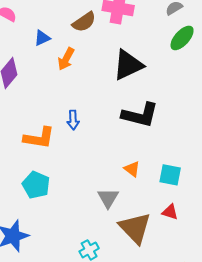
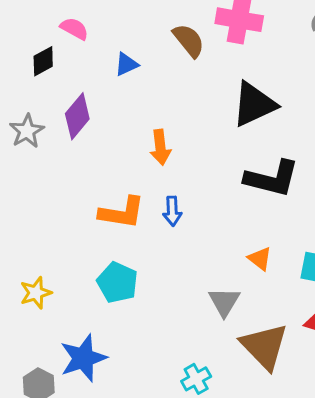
brown semicircle: (84, 22) -> (189, 40), turned -95
orange arrow: (66, 59) -> (160, 147), moved, turned -35
blue arrow: (73, 120) -> (172, 211), moved

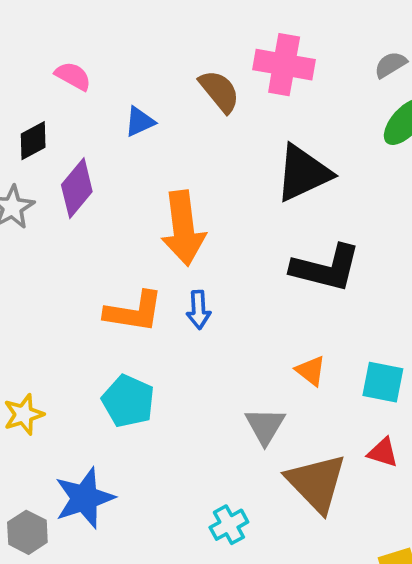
black diamond: (43, 61) -> (33, 141), moved
orange arrow: (160, 147) -> (183, 228), size x1.6

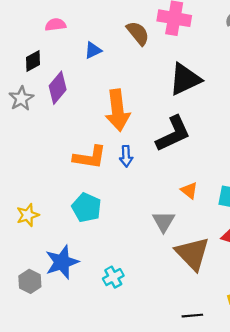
pink semicircle: (73, 76) -> (56, 25), turned -36
black L-shape: (326, 268) -> (173, 134), moved, turned -39
cyan cross: (229, 525) -> (113, 277), moved

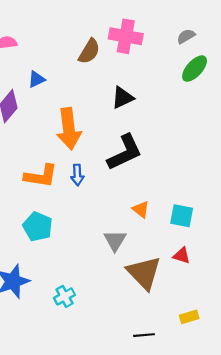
brown semicircle: (138, 33) -> (89, 51), turned 70
blue triangle: (93, 50) -> (37, 79), moved
black triangle: (185, 79) -> (123, 98), moved, size x0.7

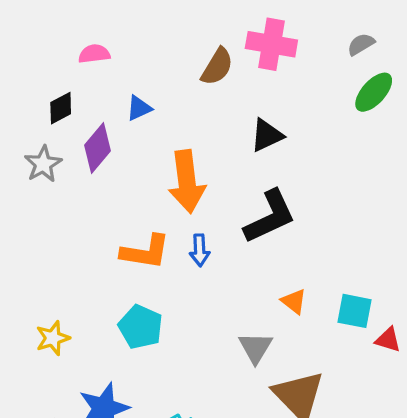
red triangle: (182, 256) -> (388, 340), moved

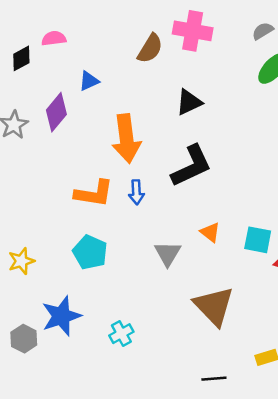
black diamond: (61, 108) -> (21, 58), moved
gray triangle: (256, 348) -> (168, 254), moved

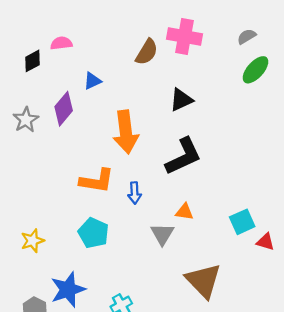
blue arrow: (136, 192) -> (135, 193), moved
orange triangle: (210, 232) -> (184, 212), moved, turned -30
cyan square: (258, 240) -> (242, 222), turned -35

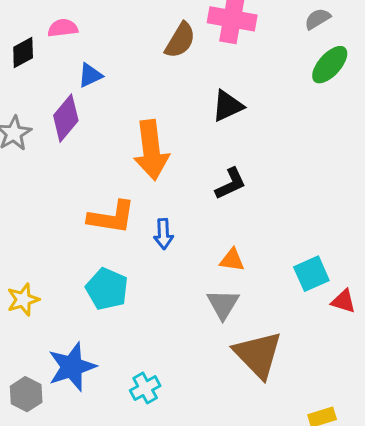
blue triangle: (92, 81) -> (90, 75), moved
black L-shape: (183, 156) -> (231, 184), size x0.6
gray triangle: (162, 234) -> (223, 304), moved

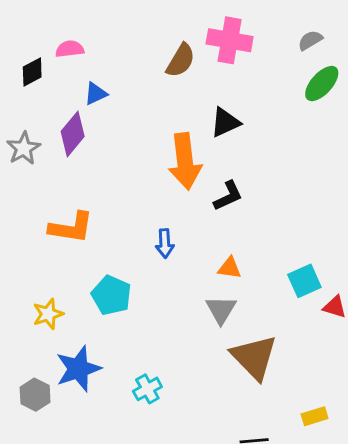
orange arrow: (151, 150) -> (185, 161), moved
orange L-shape: (112, 217) -> (71, 228), moved
yellow star: (23, 300) -> (48, 314), moved

